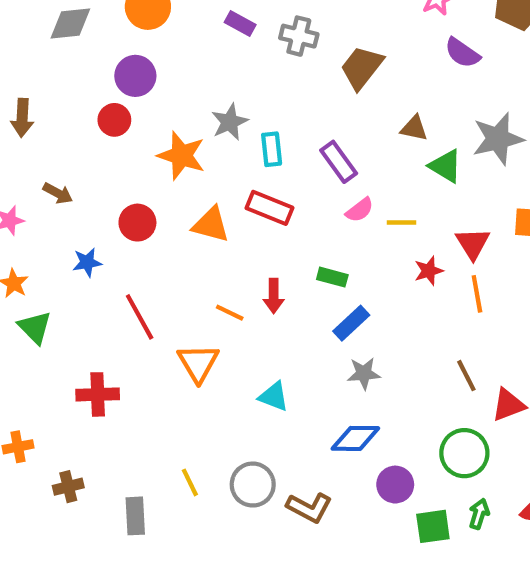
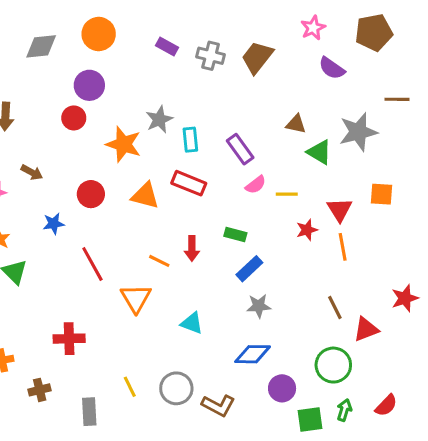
brown trapezoid: (362, 67) -> (257, 57), moved
red cross: (98, 394) -> (69, 339), moved

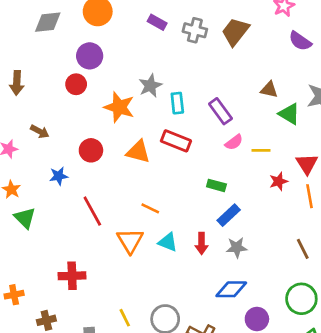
red arrow: (192, 248) -> (202, 243), moved
cyan triangle: (192, 323) -> (168, 242), moved

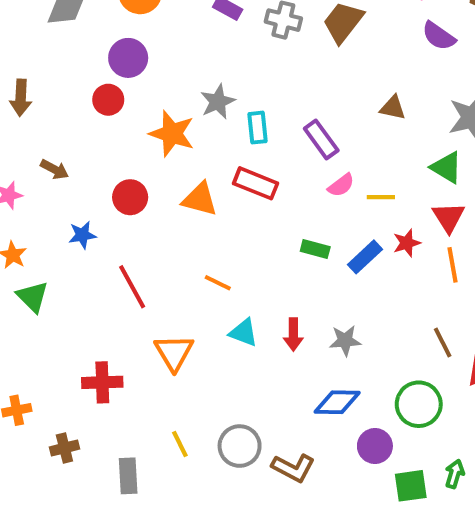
green triangle: (289, 114) -> (447, 167), moved
blue rectangle: (229, 215) -> (365, 257), moved
orange triangle: (130, 241) -> (174, 352), moved
green circle: (301, 299) -> (419, 404), moved

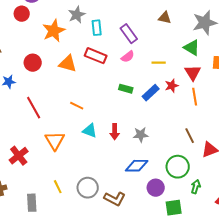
orange star: (172, 134) -> (54, 31), turned 30
pink semicircle: (341, 185) -> (128, 57), moved
red cross: (102, 382) -> (19, 156), turned -36
green arrow: (455, 474) -> (196, 187), moved

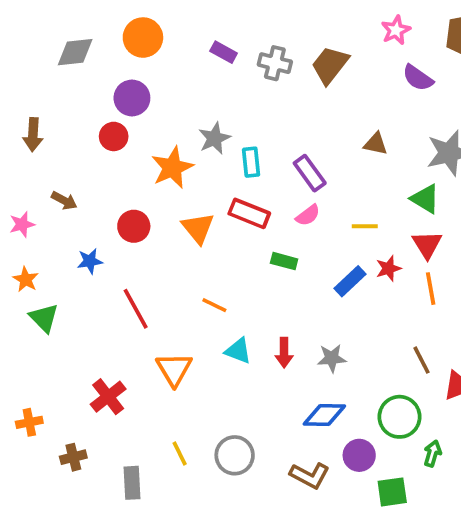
orange triangle: (68, 64) -> (198, 228), turned 36
green rectangle: (126, 89) -> (284, 261), moved
brown L-shape: (115, 199) -> (310, 475), moved

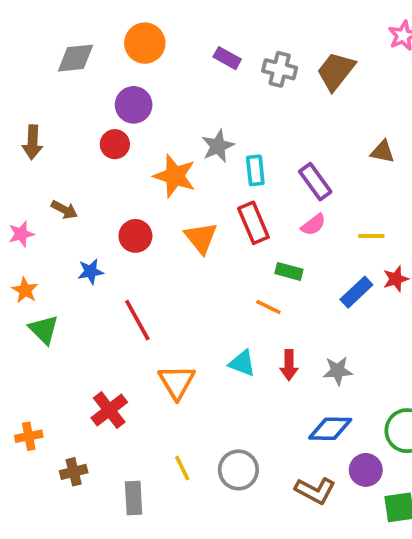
orange star: (172, 168) -> (175, 176), turned -30
red rectangle: (249, 213) -> (253, 223), turned 45
orange line: (214, 305) -> (268, 307), moved

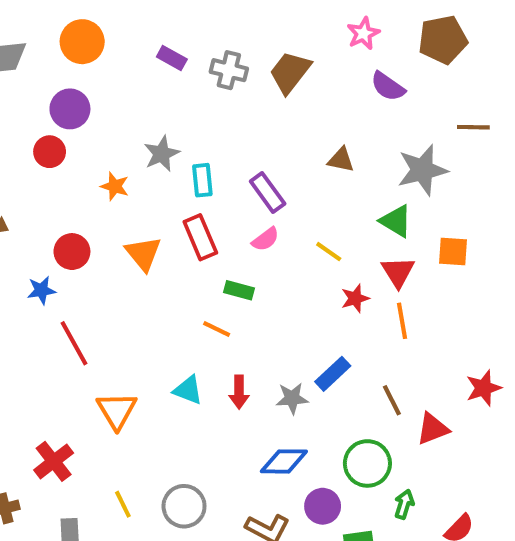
orange star: (175, 176) -> (115, 186), size x0.6
yellow line: (371, 236) -> (329, 252), turned 35
blue star: (91, 271) -> (41, 290), moved
blue rectangle: (356, 292) -> (333, 374), moved
red cross: (109, 410) -> (54, 461), moved

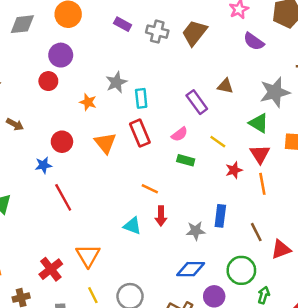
purple rectangle: (268, 192) -> (197, 102), moved
green rectangle: (239, 290) -> (186, 160), moved
blue rectangle: (333, 374) -> (220, 216), turned -40
red arrow: (239, 392) -> (161, 216), moved
orange triangle: (117, 410) -> (88, 256), moved

